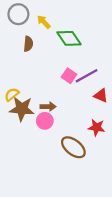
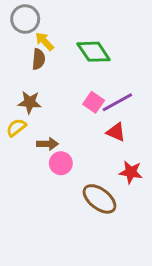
yellow arrow: (44, 22) -> (44, 41), moved
red triangle: (101, 96) -> (116, 132), moved
brown arrow: (48, 107) -> (47, 144), moved
brown star: (22, 109) -> (30, 102), moved, size x0.7

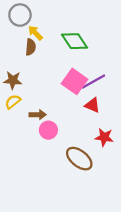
brown star: (30, 102) -> (13, 80), moved
pink square: (94, 102) -> (75, 81), size x1.5

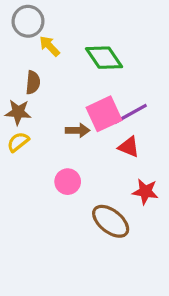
brown semicircle: (31, 47) -> (33, 82), moved
pink square: (75, 81) -> (104, 114), turned 30
brown arrow: (38, 115) -> (78, 130), moved

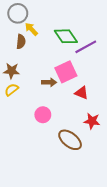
brown semicircle: (33, 82) -> (21, 42), moved
purple line: (130, 114) -> (86, 47), moved

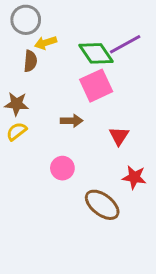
yellow arrow: (31, 29) -> (46, 43), turned -64
purple line: (86, 47) -> (125, 44), moved
pink square: (66, 72) -> (96, 86), moved
red triangle: (82, 93) -> (119, 136), turned 40

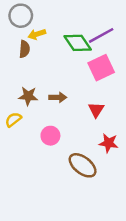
pink square: (96, 86) -> (101, 68), moved
brown star: (17, 104) -> (28, 96), moved
yellow semicircle: (17, 131) -> (13, 120), moved

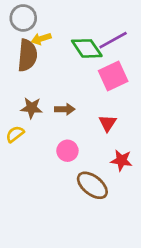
brown semicircle: (24, 49) -> (27, 55), size x1.6
pink circle: (50, 136) -> (67, 151), moved

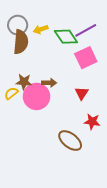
gray circle: (23, 18) -> (18, 25), moved
yellow arrow: (41, 39) -> (41, 29), moved
yellow semicircle: (15, 134) -> (11, 93), moved
pink circle: (67, 151) -> (37, 96), moved, size x1.6

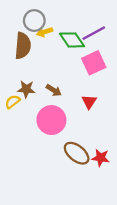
gray circle: (18, 25) -> (34, 21), moved
brown arrow: (49, 83) -> (54, 90), turned 32
pink circle: (37, 96) -> (51, 120), moved
red star: (92, 122) -> (101, 158), moved

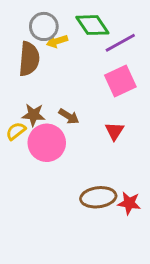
green diamond: (72, 40) -> (92, 25), moved
pink circle: (51, 120) -> (47, 143), moved
brown ellipse: (77, 153) -> (98, 197), turned -45

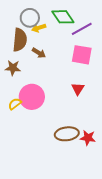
pink square: (120, 81) -> (82, 55), turned 35
brown star: (34, 115) -> (13, 68), moved
brown arrow: (69, 116) -> (39, 53), moved
yellow semicircle: (16, 131) -> (15, 104), moved

